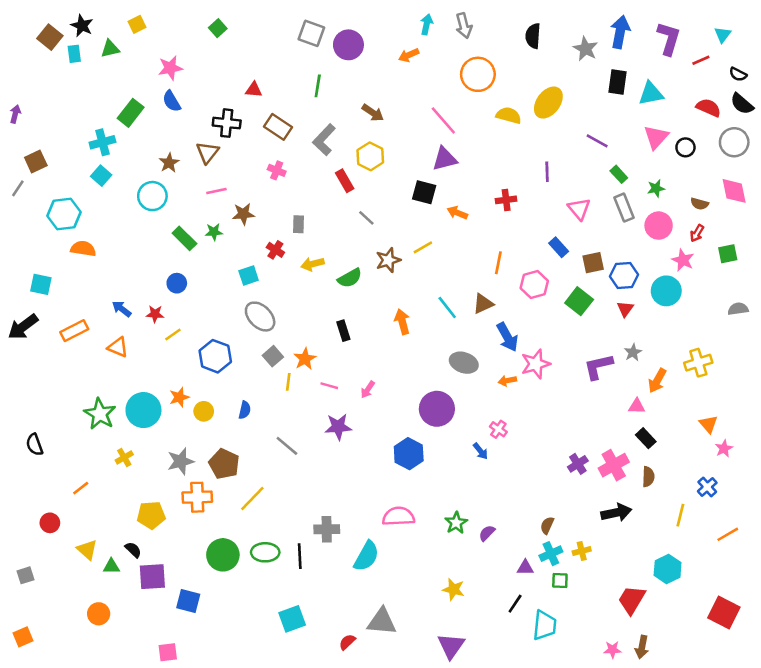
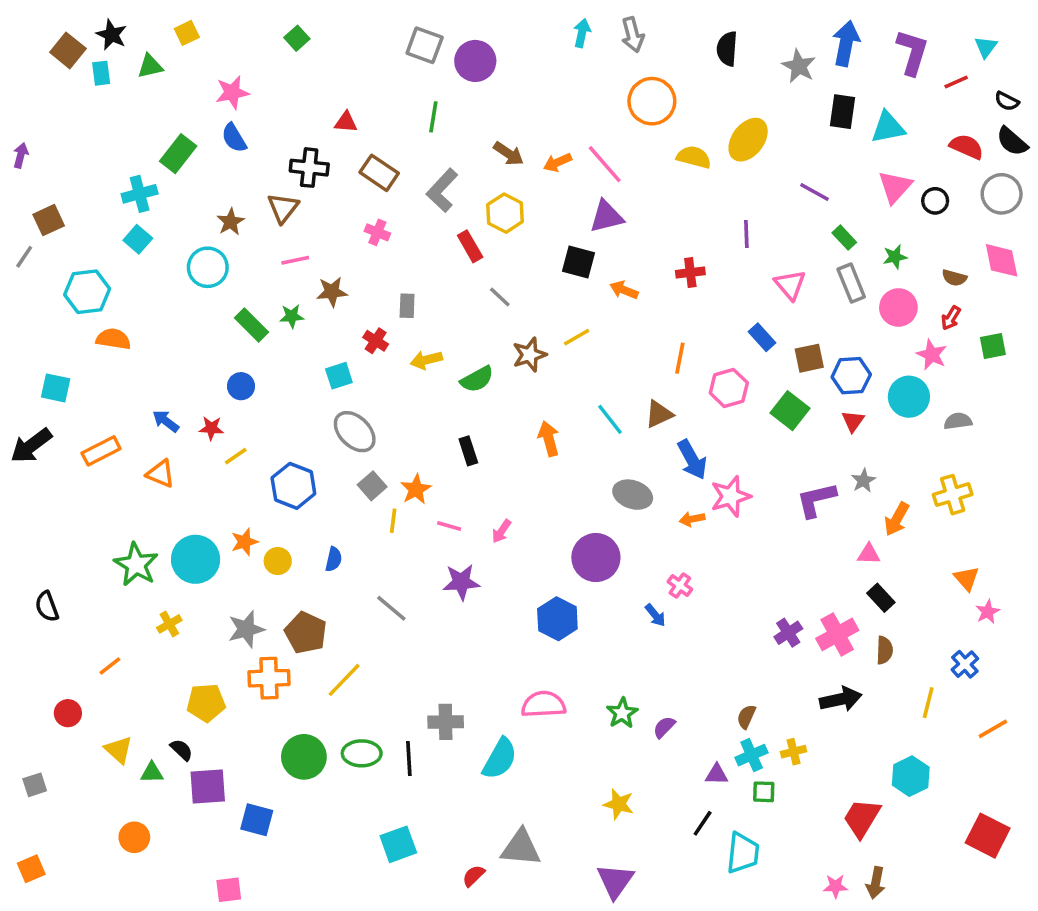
orange arrow: (409, 55) -> (557, 162), moved
gray semicircle: (738, 309) -> (958, 421), moved

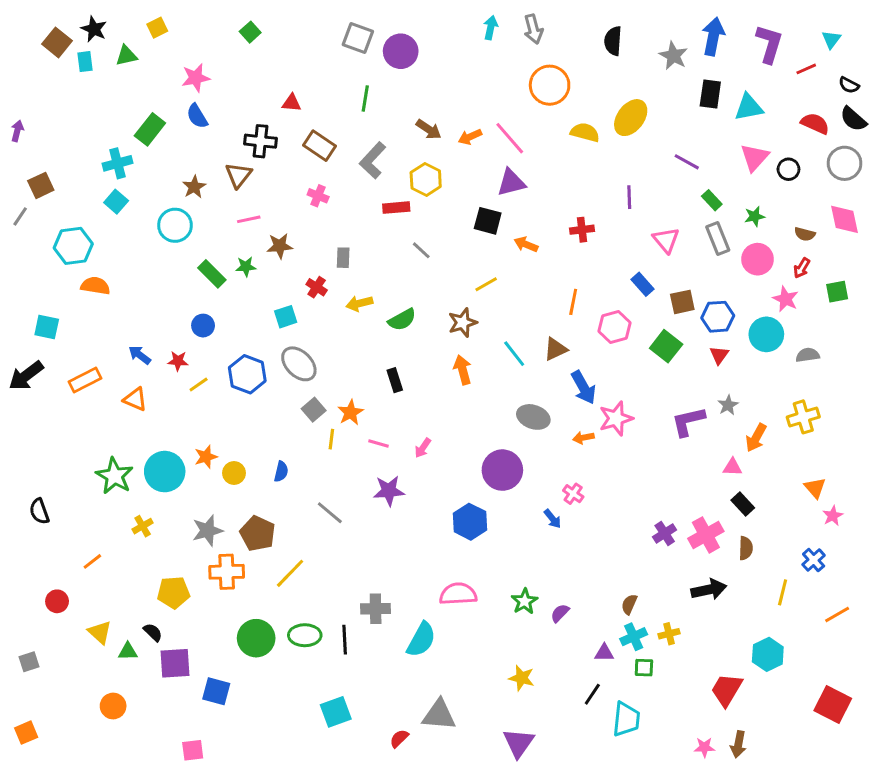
red rectangle: (470, 246) -> (396, 208), turned -65
brown star: (529, 355) -> (463, 323), moved
blue hexagon: (293, 486) -> (247, 374), moved

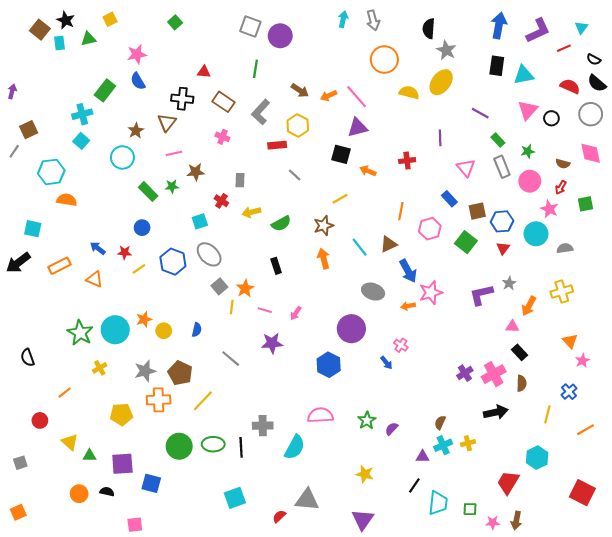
purple L-shape: (769, 44) -> (538, 31), turned 48
gray star: (673, 56) -> (446, 50), moved
black semicircle: (153, 632) -> (107, 492), moved, turned -32
green square: (644, 668) -> (470, 509), moved

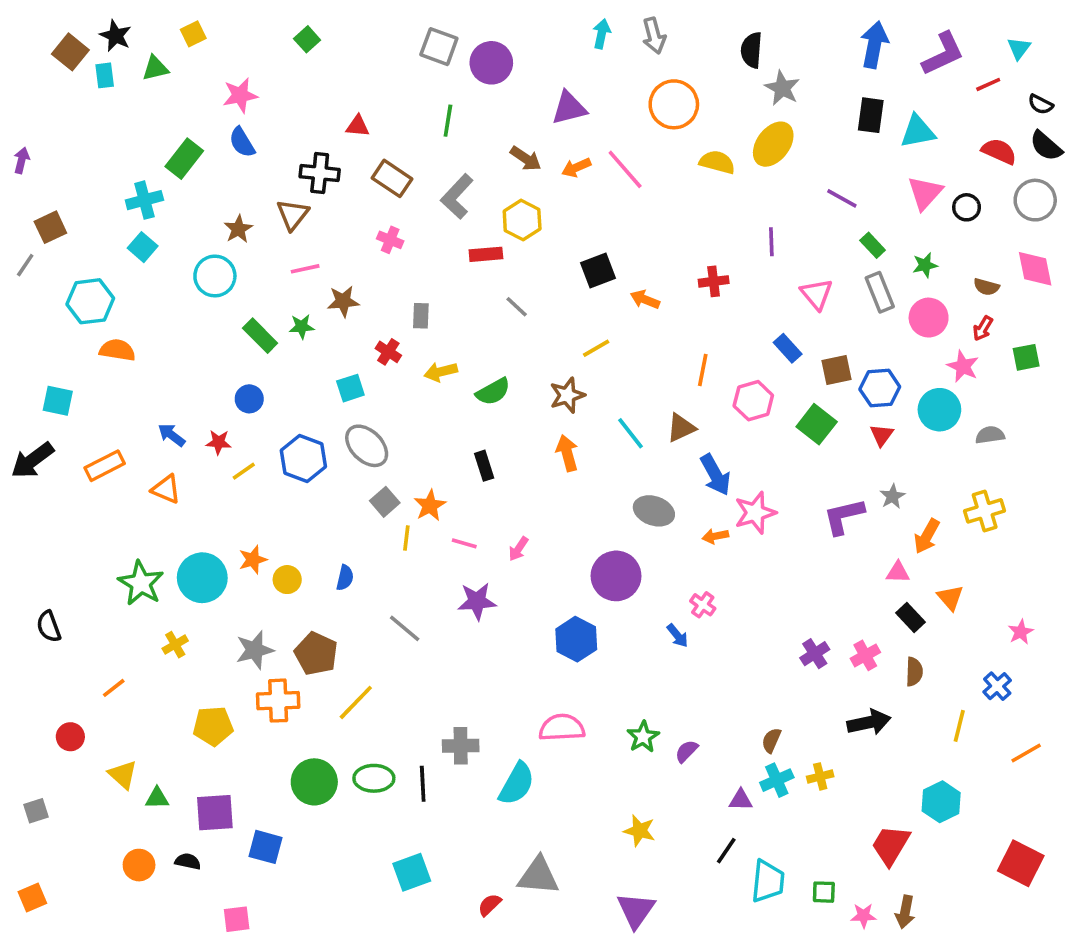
purple triangle: (358, 128) -> (569, 108), moved
black square: (341, 154) -> (598, 271), turned -36
orange triangle: (570, 341) -> (950, 598), moved
pink cross: (494, 374) -> (865, 655), size x0.7

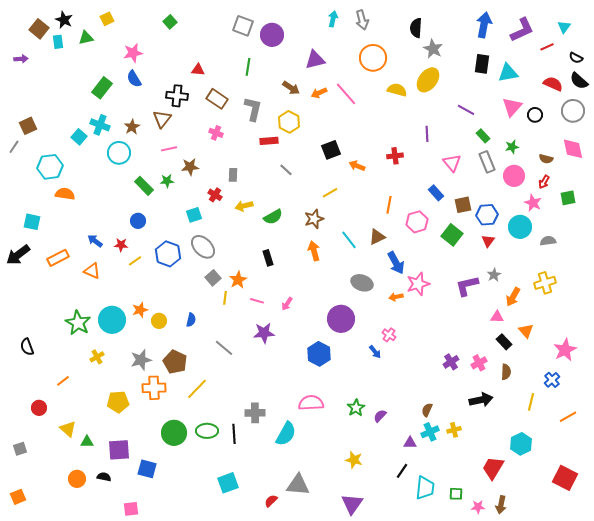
purple arrow: (22, 160) -> (21, 59), moved, turned 72
gray L-shape: (457, 196) -> (253, 109), turned 150
cyan cross: (144, 200) -> (100, 125), moved, turned 36
pink star: (1021, 632) -> (565, 350), size x1.6

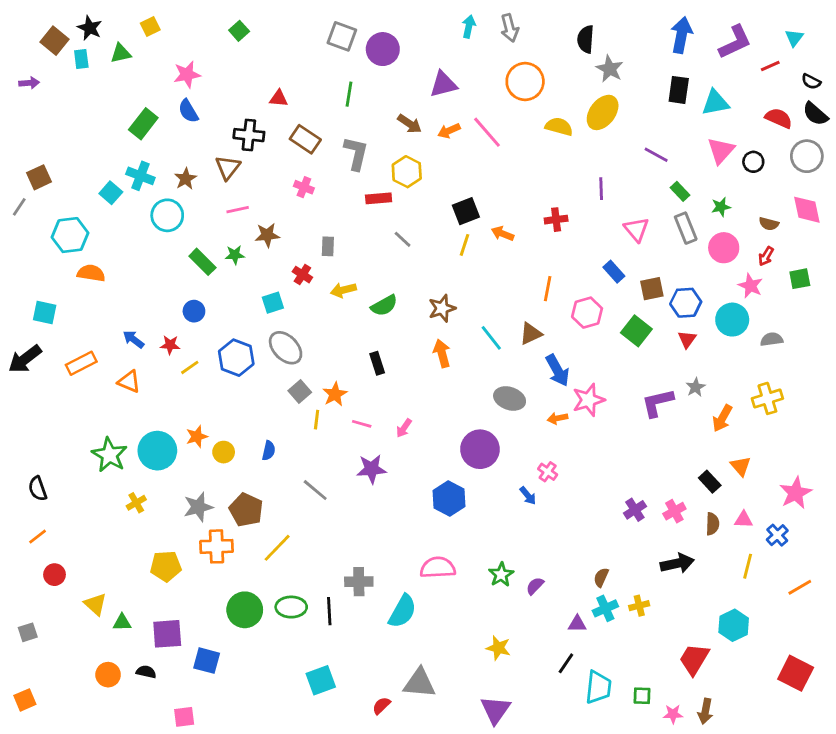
yellow line: (330, 193) -> (464, 245), moved, turned -42
pink triangle: (497, 317) -> (743, 520), moved
orange line: (63, 381) -> (38, 537), moved

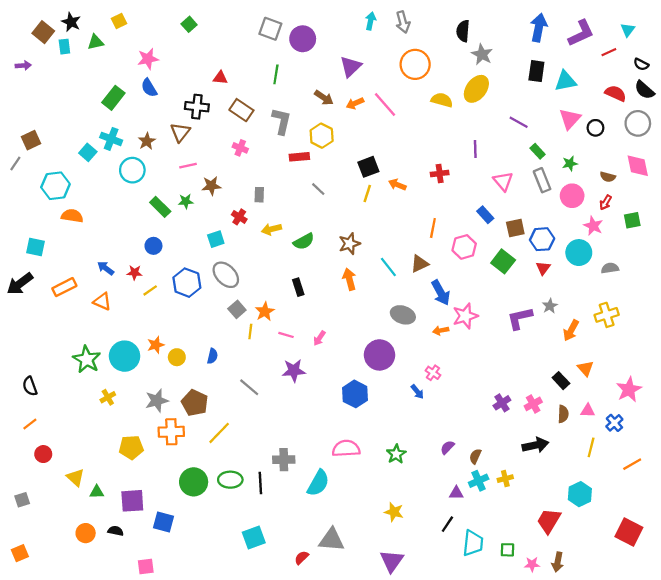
purple triangle: (443, 84) -> (351, 67), turned -30
purple semicircle: (535, 586) -> (447, 447), moved

